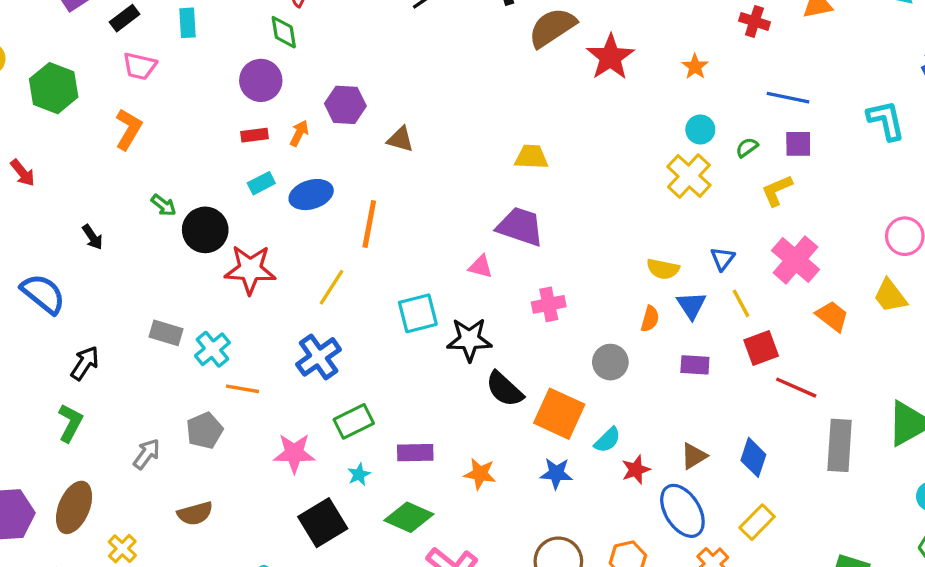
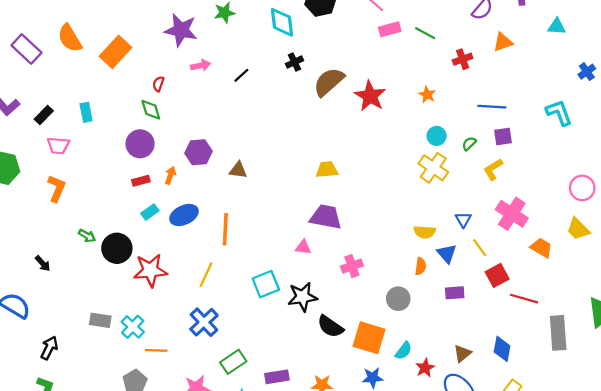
red cross: (754, 21) -> (463, 59), turned -30

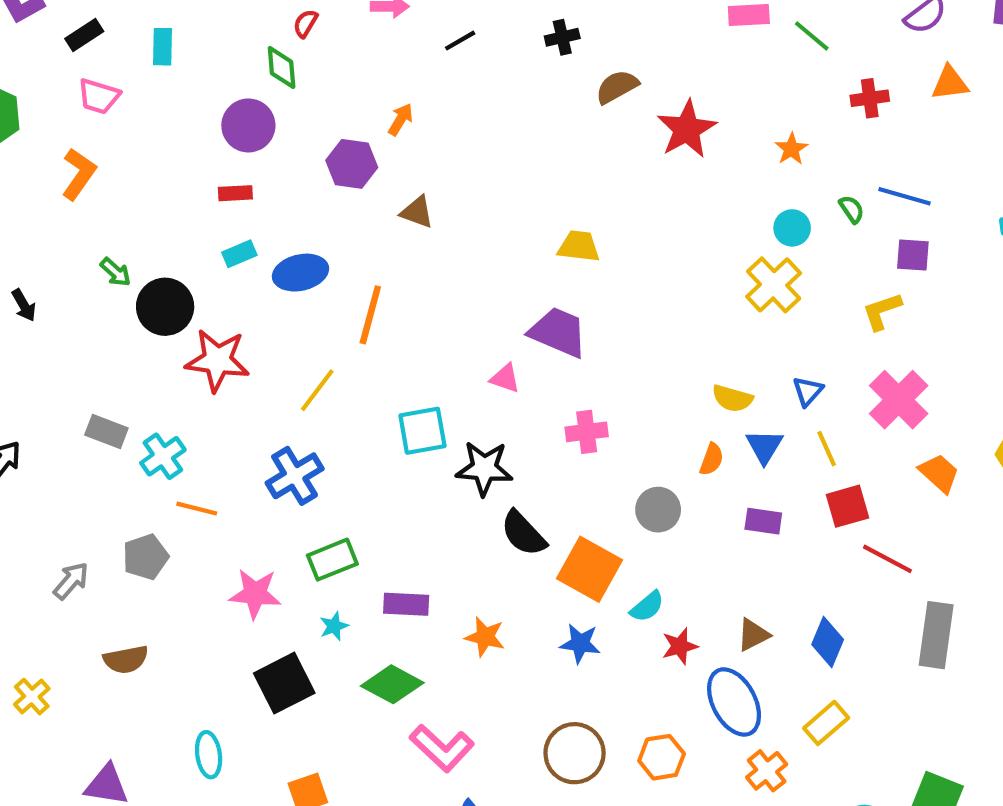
brown semicircle: (329, 82) -> (617, 87), size x0.7
green semicircle: (469, 144) -> (852, 209), moved, turned 88
orange arrow: (170, 175) -> (401, 119), moved

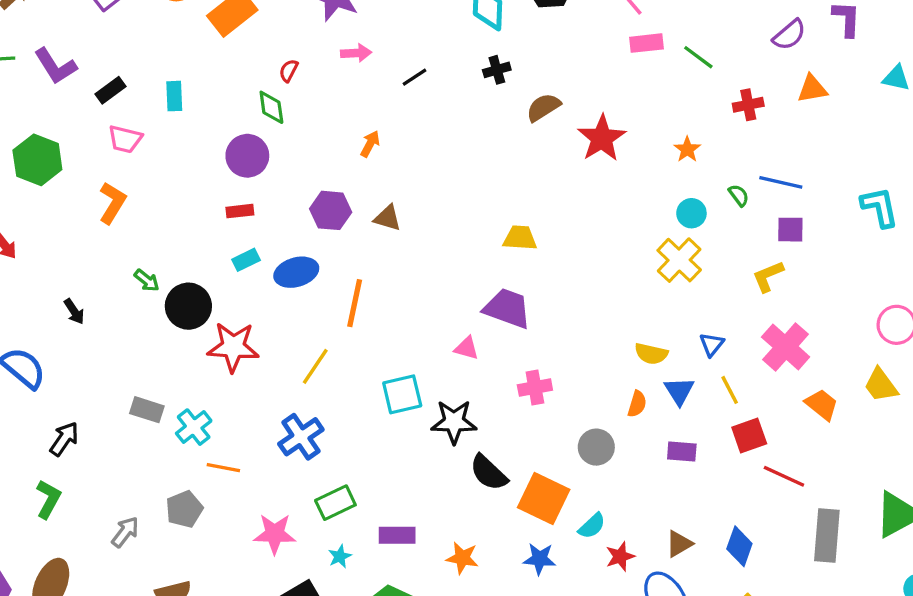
purple hexagon: (352, 164) -> (331, 210), moved

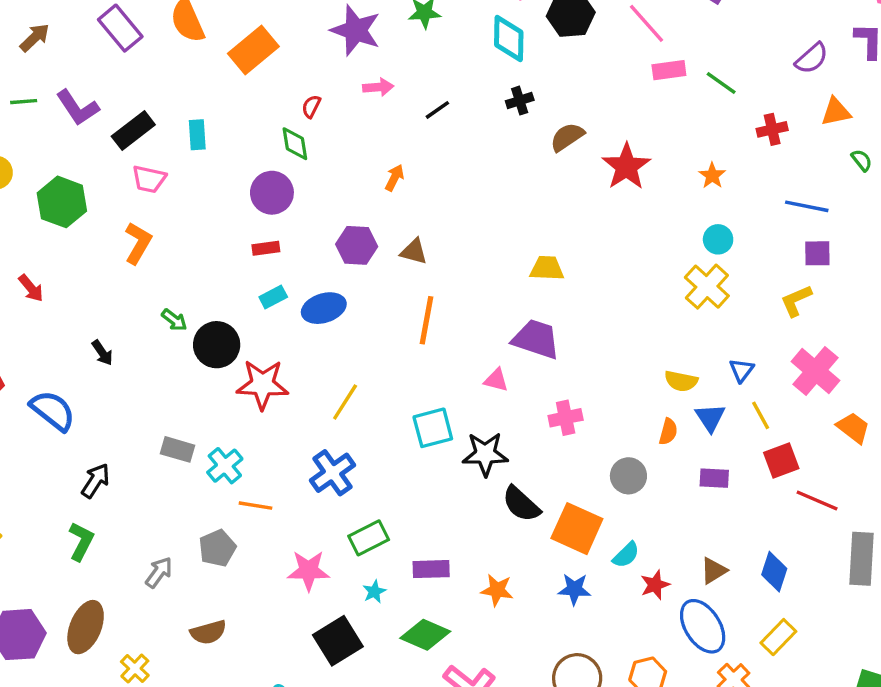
black rectangle: (110, 90) -> (133, 130), size x1.4
green semicircle: (739, 195) -> (862, 160), moved
orange line: (355, 303) -> (426, 320), moved

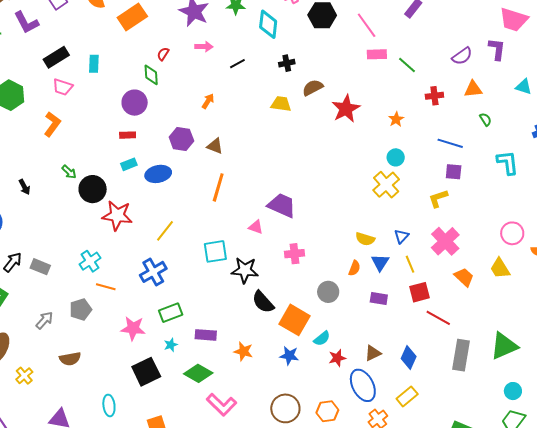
cyan diamond: (509, 38) -> (268, 24), moved
purple L-shape: (78, 108) -> (26, 22), moved
yellow trapezoid: (547, 268) -> (281, 104), moved
gray rectangle: (178, 449) -> (40, 267), moved

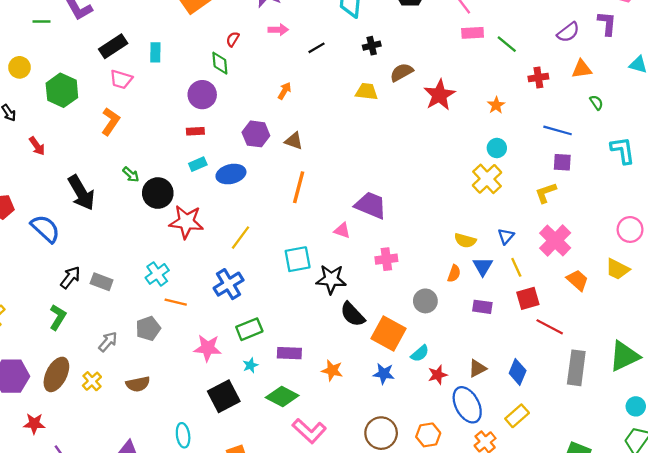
black arrow: (24, 187) -> (81, 193), size x2.0
yellow trapezoid: (500, 268) -> (617, 269), turned -30
yellow cross: (24, 376) -> (92, 381), moved

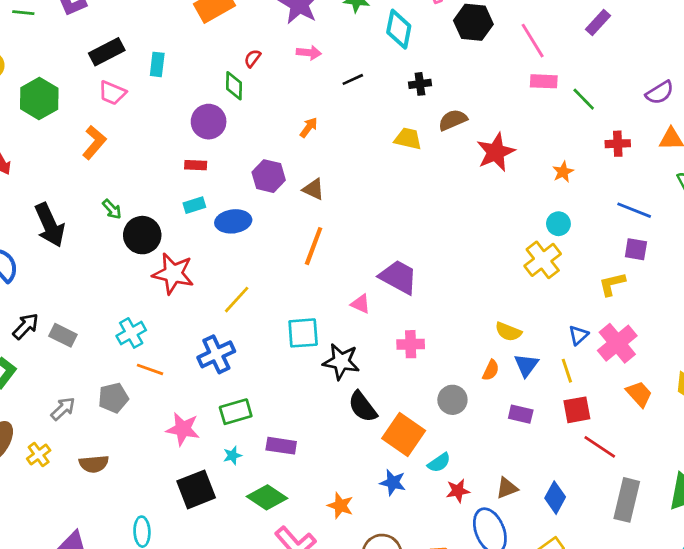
blue triangle: (506, 236) -> (578, 335), moved
orange star: (332, 370) -> (340, 506), moved

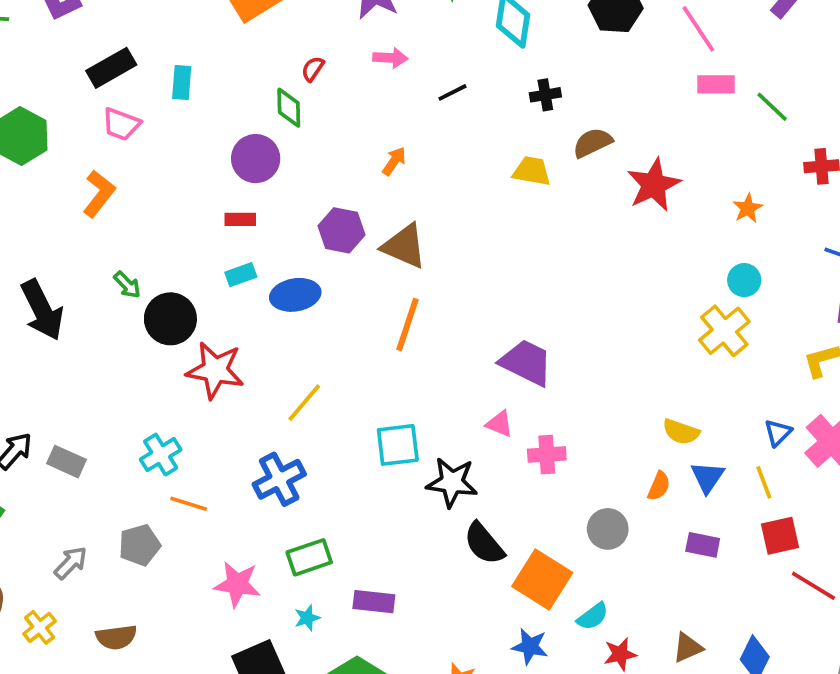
brown triangle: (313, 189) -> (404, 246), size x1.5
pink triangle: (361, 304) -> (499, 424), moved

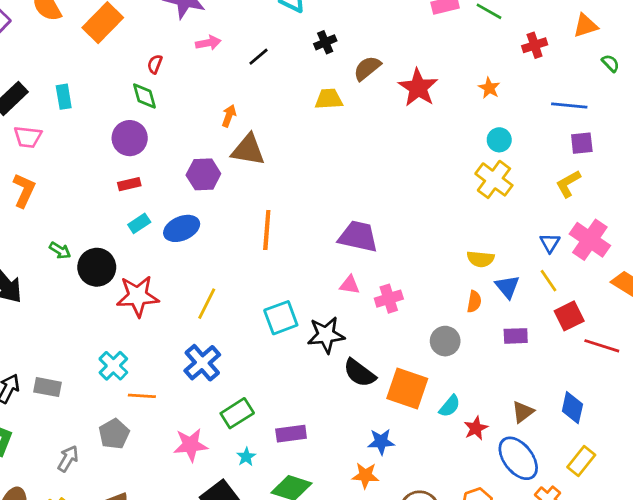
brown triangle: (404, 246) -> (248, 150), moved
blue star: (530, 646) -> (381, 442), moved

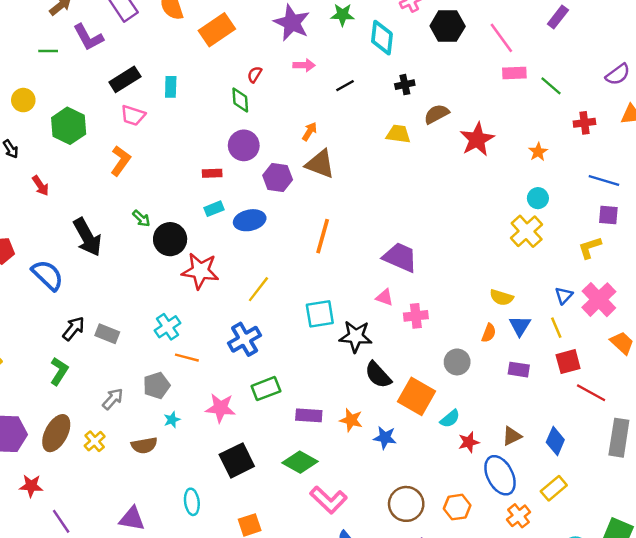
purple circle: (130, 138) -> (244, 145), moved
cyan star: (246, 457) -> (172, 420), moved
orange star: (365, 475) -> (351, 420), moved

